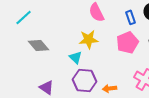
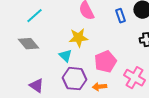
cyan line: (24, 17) -> (34, 16), moved
pink pentagon: (128, 42) -> (105, 62), moved

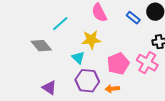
cyan line: (34, 16) -> (60, 24), moved
blue rectangle: (120, 16) -> (133, 18), turned -32
pink cross: (134, 78) -> (147, 63), moved

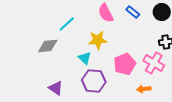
blue rectangle: (133, 18) -> (133, 12), moved
gray diamond: (41, 46) -> (48, 46), turned -55
orange arrow: (112, 89) -> (144, 89), moved

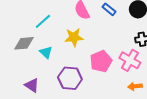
cyan triangle: (85, 58) -> (46, 52), moved
orange arrow: (144, 89) -> (135, 86), moved

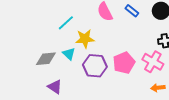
yellow star: (74, 37) -> (85, 39), moved
gray diamond: (24, 43) -> (46, 59), moved
purple hexagon: (70, 78) -> (95, 66), moved

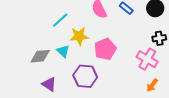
pink pentagon: (124, 63) -> (105, 49), moved
purple hexagon: (95, 66) -> (85, 76), moved
orange arrow: (158, 88) -> (152, 85), turned -48

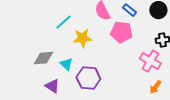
pink pentagon: (105, 49) -> (121, 32), moved, turned 30
cyan triangle: (63, 51) -> (66, 64), moved

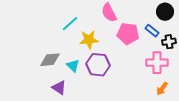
blue rectangle: (129, 10) -> (152, 31), moved
pink cross: (150, 61) -> (157, 63), turned -30
purple hexagon: (88, 78) -> (98, 65), moved

